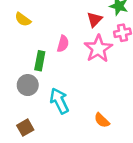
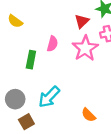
gray circle: (28, 85) -> (15, 99), moved
cyan arrow: (59, 101) -> (49, 97), turned -110
brown square: (25, 128) -> (26, 122), moved

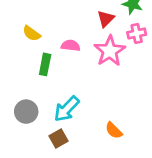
yellow semicircle: (15, 21) -> (32, 33), moved
pink semicircle: (52, 44) -> (71, 46), turned -98
brown square: (26, 122) -> (58, 139), moved

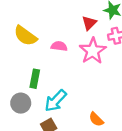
yellow semicircle: (32, 33) -> (25, 36), size x1.5
green rectangle: (45, 64) -> (35, 79), moved

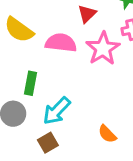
red triangle: (89, 23) -> (87, 14), moved
pink semicircle: (59, 46) -> (61, 43), size x1.5

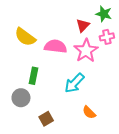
red triangle: (87, 14) -> (83, 25), moved
cyan arrow: (57, 111) -> (74, 83), moved

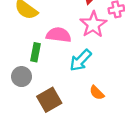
pink semicircle: (56, 46) -> (59, 35), moved
brown square: (46, 119) -> (49, 100), size x1.5

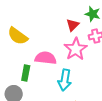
cyan arrow: (81, 60) -> (65, 80), turned -35

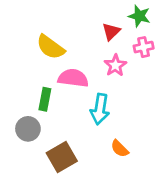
yellow semicircle: (18, 36) -> (51, 47), moved
pink star: (76, 49) -> (115, 65), size x0.7

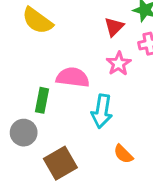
yellow semicircle: (51, 47) -> (37, 21), moved

